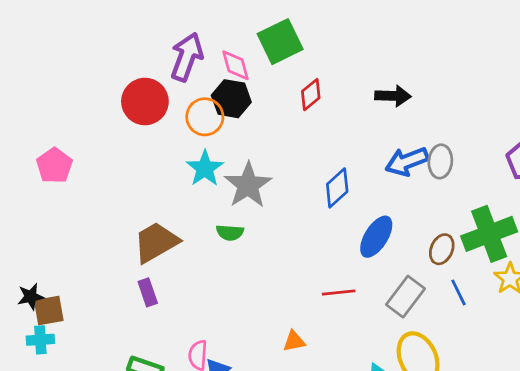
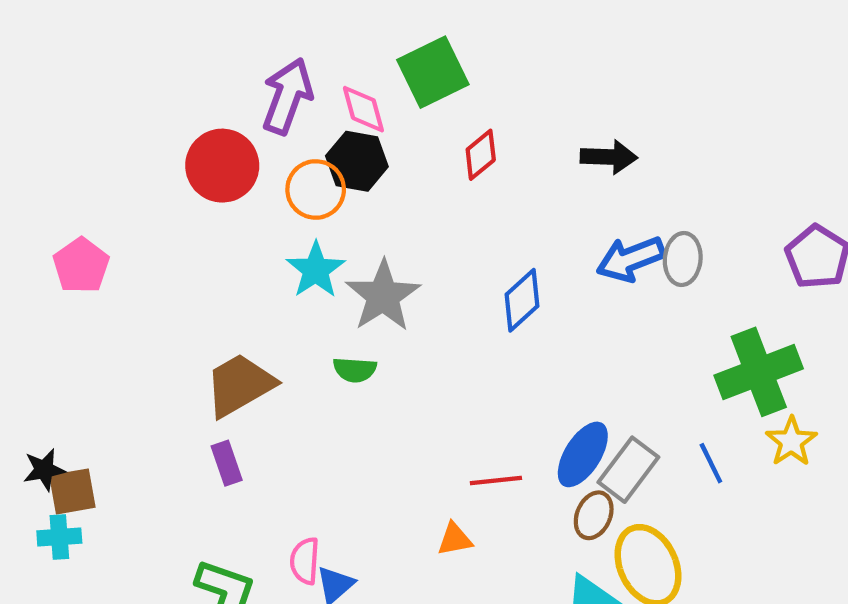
blue ellipse: (376, 237) -> (583, 454), moved
brown ellipse: (442, 249) -> (594, 515), moved
red line: (339, 292) -> (496, 481), moved

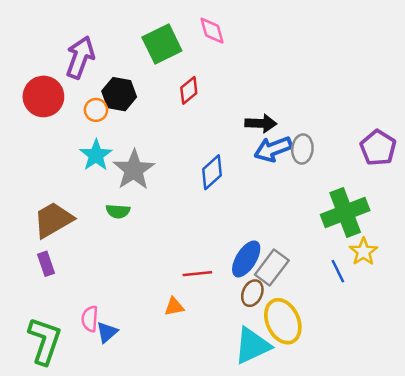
pink diamond: (363, 109) -> (212, 31), moved
black arrow: (609, 157) -> (261, 123), moved
orange circle: (316, 189) -> (96, 110), size x0.7
blue line: (711, 463) -> (338, 271), moved

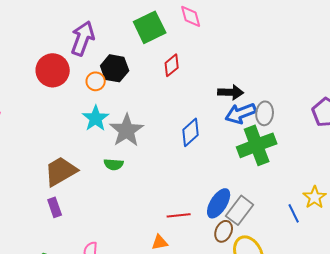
green cross: (345, 213) -> (257, 145), moved

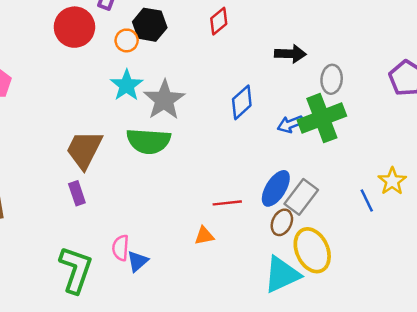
blue arrow: (241, 113) -> (290, 124), moved, size x0.7
green semicircle: (114, 164) -> (148, 141), size x1.8
brown trapezoid: (61, 171) -> (84, 150), turned -33

